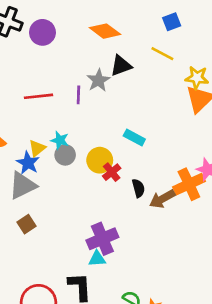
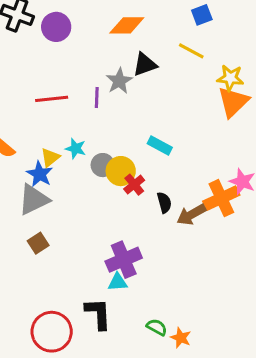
orange diamond: (105, 31) -> (127, 25), turned -36
gray circle: (65, 155) -> (103, 165), moved

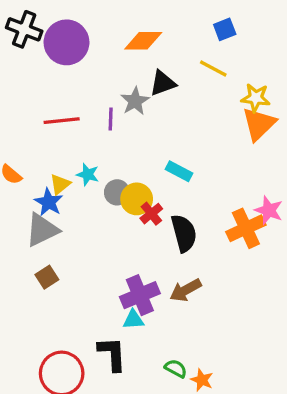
purple circle: (56, 27) -> (67, 42), size x1.4
black semicircle: (164, 203) -> (184, 233), size x1.6
brown arrow: (191, 215) -> (186, 290), moved

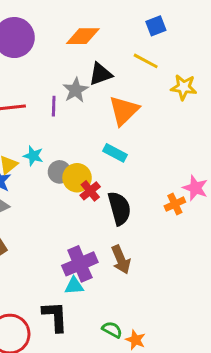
orange triangle: (259, 124) -> (124, 111), moved
orange cross: (246, 228) -> (175, 204), size x0.6
brown arrow: (186, 290) -> (121, 260), turned -84

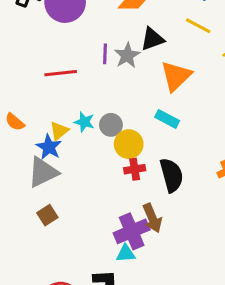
purple line: (54, 106) -> (105, 54), moved
gray circle: (60, 172) -> (111, 125), moved
red cross: (90, 191) -> (135, 169), moved, turned 30
brown arrow: (121, 260) -> (152, 218), moved

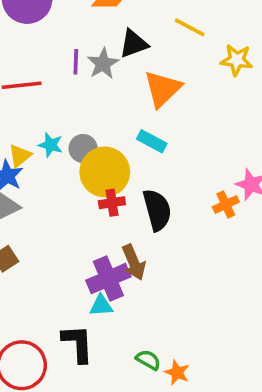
yellow circle: (129, 144) -> (105, 172), size x1.4

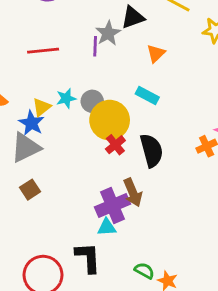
purple line: (76, 62) -> (95, 46), moved
orange triangle: (163, 89) -> (156, 54), size x0.6
cyan star: (51, 145) -> (66, 98), turned -30
red cross: (112, 203) -> (115, 145), turned -30

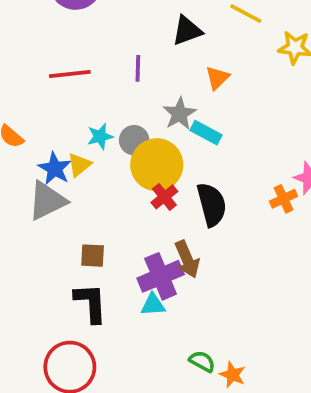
gray star: (108, 33) -> (179, 114), moved
yellow triangle: (42, 107) -> (79, 165), moved
brown square: (30, 190) -> (93, 256), moved, turned 36
black L-shape: (88, 258) -> (91, 303), moved

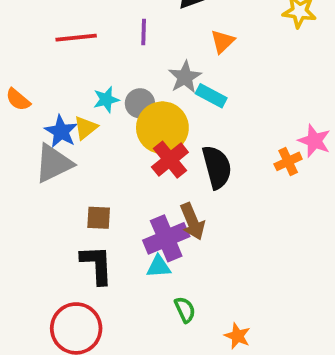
red cross: (164, 197) -> (170, 160), size x1.4
green semicircle: (202, 361) -> (185, 310), moved, turned 36

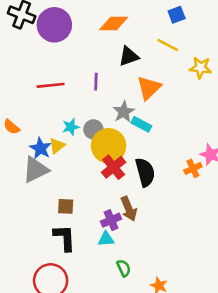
orange triangle: (222, 41) -> (149, 88), size x1.5
purple cross: (166, 238) -> (111, 220), size x0.7

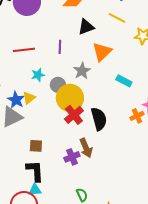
cyan rectangle: (141, 124) -> (124, 81), moved
cyan star: (71, 127) -> (38, 75), moved
cyan triangle: (106, 239) -> (35, 190), moved

